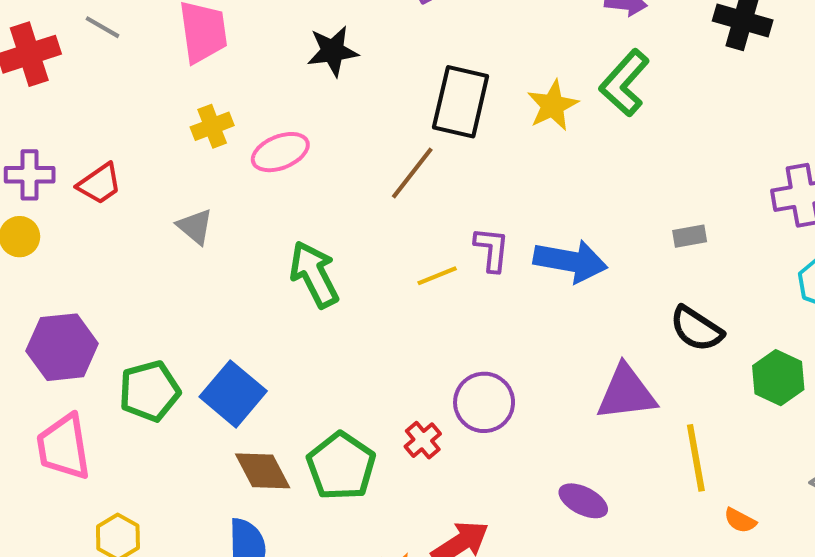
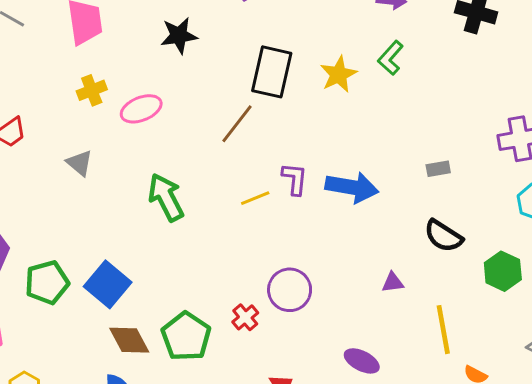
green L-shape: (624, 83) -> (391, 58), size x0.7
purple triangle: (626, 393) -> (393, 283), size x0.5

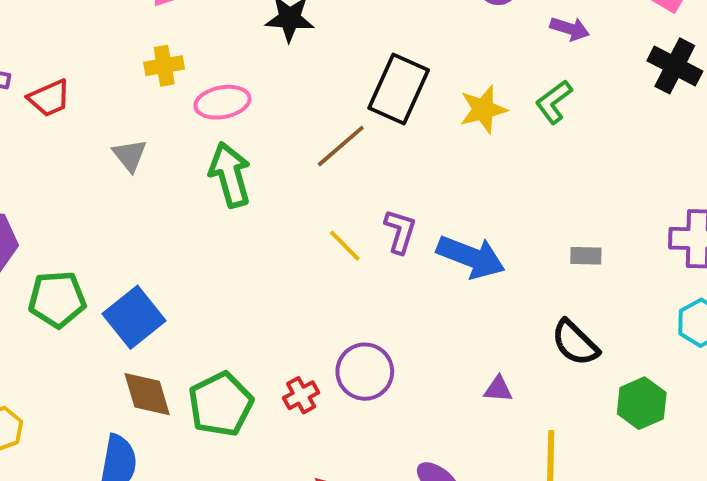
green arrow: (166, 197) -> (230, 175), moved
yellow line: (255, 198) -> (345, 246), turned 56

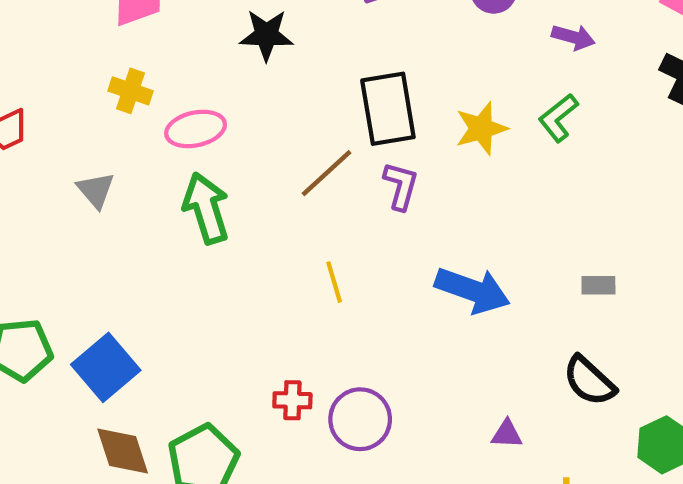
yellow cross: (164, 66) -> (131, 91), turned 30
black rectangle: (399, 89) -> (388, 109), turned -32
purple L-shape: (400, 231) -> (401, 186), moved
yellow line: (345, 246) -> (334, 282), turned 30
red cross: (301, 395) -> (292, 400), moved, turned 32

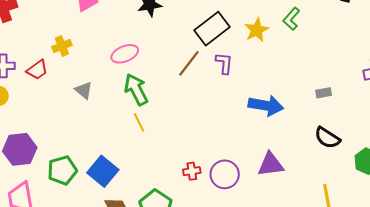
yellow cross: (131, 91) -> (62, 46), moved, turned -30
black rectangle: (388, 109) -> (212, 29), turned 72
yellow line: (334, 282) -> (139, 122), moved
purple triangle: (507, 434) -> (271, 164), moved, size x1.8

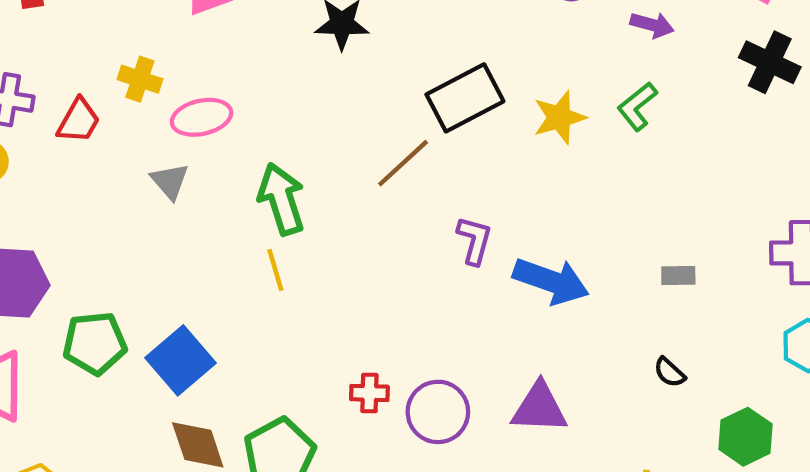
yellow cross: (62, 46) -> (140, 79), turned 30
pink ellipse: (125, 54) -> (202, 117), moved
purple L-shape: (224, 63) -> (474, 240), moved
red trapezoid: (37, 70) -> (79, 121), turned -35
black semicircle: (327, 138) -> (670, 372), size x0.6

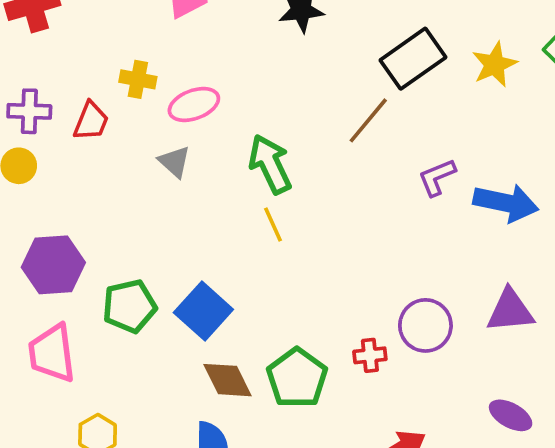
purple L-shape: (474, 240) -> (437, 177), turned -120
red cross: (369, 393) -> (370, 355), moved

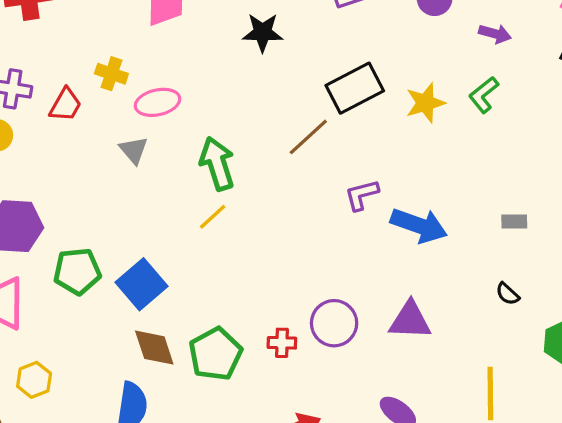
yellow line: (273, 224) -> (213, 217), turned 64

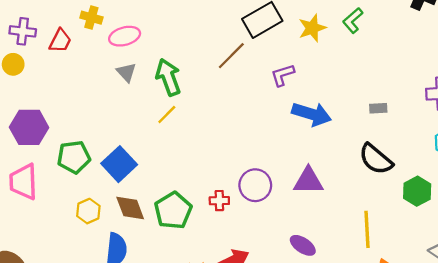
gray triangle: (134, 150) -> (126, 72), moved
purple L-shape: (362, 195) -> (283, 75), moved
black semicircle: (507, 294) -> (376, 159), size x2.0
yellow hexagon: (34, 380) -> (88, 211), moved

